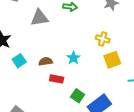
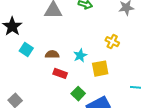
yellow square: (112, 60) -> (100, 69), moved
cyan square: (19, 61) -> (26, 49), turned -32

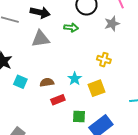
red rectangle: (60, 73) -> (58, 100), turned -32
green square: (78, 94) -> (79, 116), turned -32

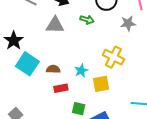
yellow cross: (104, 60) -> (113, 57), size x1.5
cyan square: (20, 82) -> (27, 64), size x1.6

